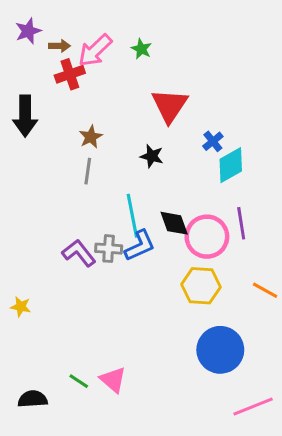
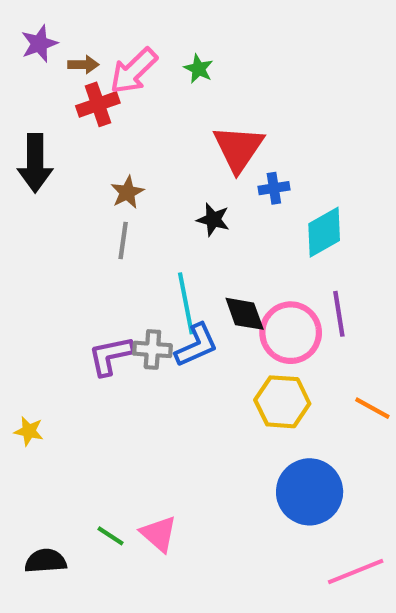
blue cross: (213, 141) -> (274, 188), moved, turned 30
purple L-shape: (79, 253) -> (111, 356), turned -64

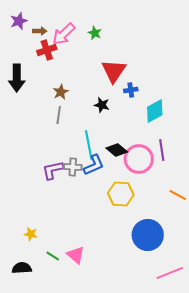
black diamond: (245, 314) -> (117, 150), turned -30
yellow hexagon: (282, 402) -> (121, 194), moved
yellow star: (29, 431) -> (31, 234), moved

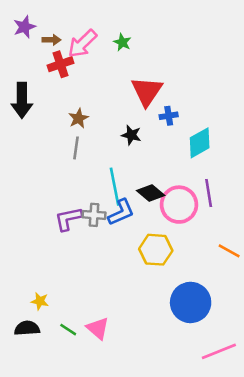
black semicircle: (22, 268) -> (27, 328), moved

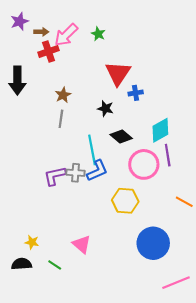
cyan diamond: (200, 143) -> (160, 130), moved
black diamond: (151, 193) -> (121, 136), moved
pink triangle: (98, 328) -> (82, 244), moved

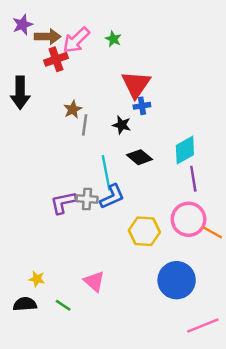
brown arrow: (41, 32) -> (48, 37), size x1.5
blue cross: (136, 93) -> (142, 106), moved
gray line: (61, 119) -> (85, 125), moved
pink circle: (144, 164) -> (189, 219), moved

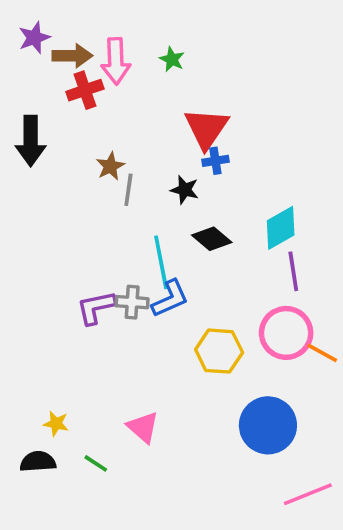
pink arrow: (76, 40) -> (116, 61), turned -48

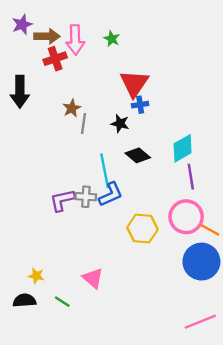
blue circle: (268, 425) -> (201, 262), moved

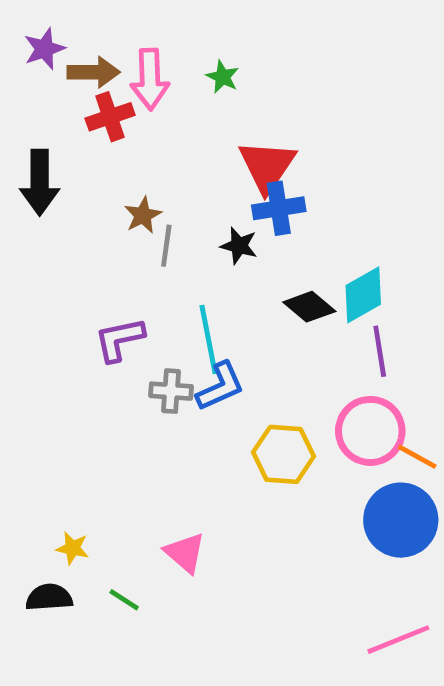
blue cross: (140, 105) -> (279, 208), size x1.5
black diamond: (138, 155) -> (309, 307), moved
purple L-shape: (62, 200) -> (119, 339), moved

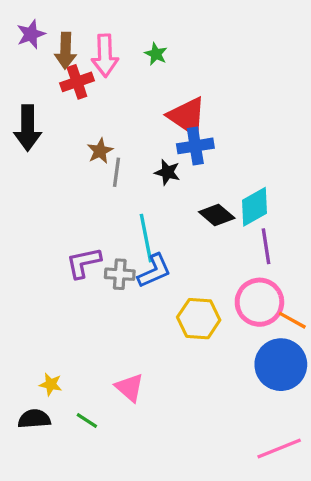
brown arrow: (94, 72) -> (65, 51), turned 92
red triangle: (267, 166) -> (187, 116), turned -30
purple L-shape: (119, 339) -> (84, 263), moved

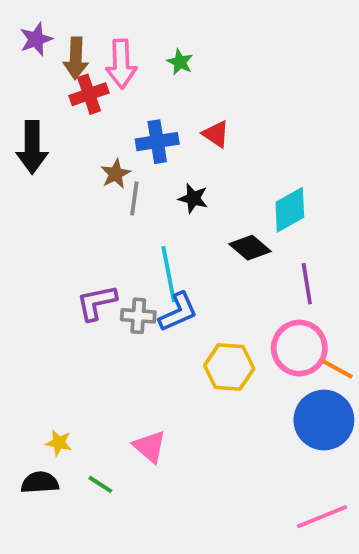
red triangle: (187, 116) -> (216, 134), size x0.6
blue cross: (195, 146) -> (157, 142), moved
cyan diamond: (255, 207) -> (290, 210), moved

